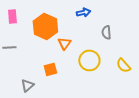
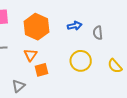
blue arrow: (83, 12) -> (75, 26), moved
orange triangle: (64, 43) -> (30, 55), moved

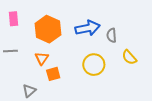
blue arrow: (75, 26) -> (88, 28), size x1.6
yellow semicircle: (115, 66) -> (129, 57), moved

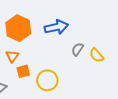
gray semicircle: (112, 35) -> (77, 49), moved, turned 40
yellow circle: (94, 65) -> (47, 80), moved

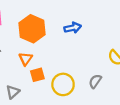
blue arrow: (56, 27) -> (73, 28), size x0.7
gray semicircle: (77, 49) -> (95, 81), moved

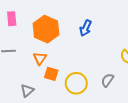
blue arrow: (73, 28) -> (86, 28), turned 126
orange square: (37, 75) -> (51, 74), turned 32

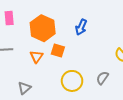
orange square: (51, 74) -> (58, 50), moved

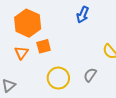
blue arrow: (81, 27) -> (83, 15), moved
orange square: (58, 50) -> (44, 46), turned -32

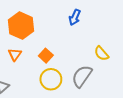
orange square: (44, 46) -> (46, 56), moved, turned -32
gray semicircle: (90, 75) -> (82, 76), size x1.6

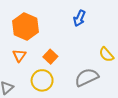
gray semicircle: (82, 76) -> (87, 77), turned 30
yellow circle: (51, 79) -> (42, 80), moved

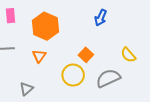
orange square: (50, 57) -> (86, 55), moved
yellow circle: (42, 80) -> (73, 75), moved

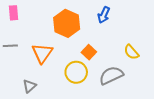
orange hexagon: (46, 26) -> (67, 23), moved
orange triangle: (39, 56) -> (42, 53), size x1.5

